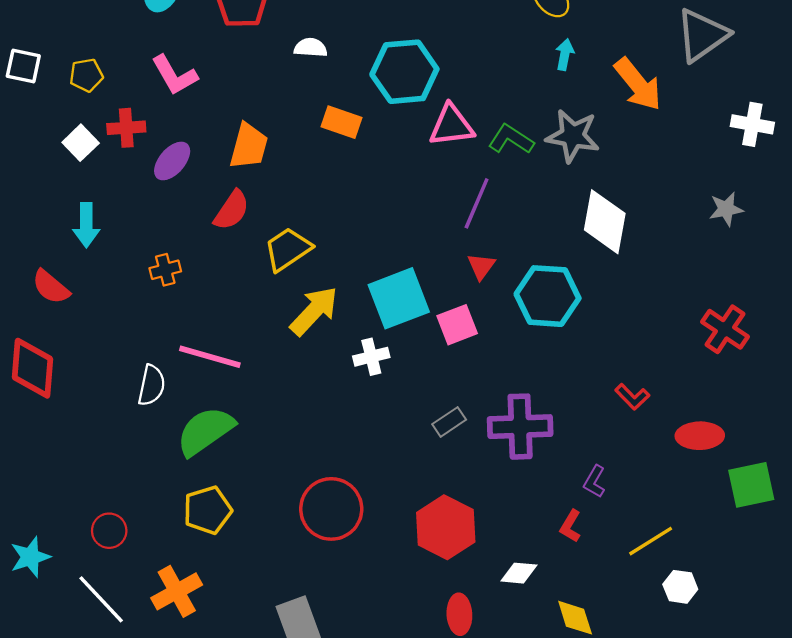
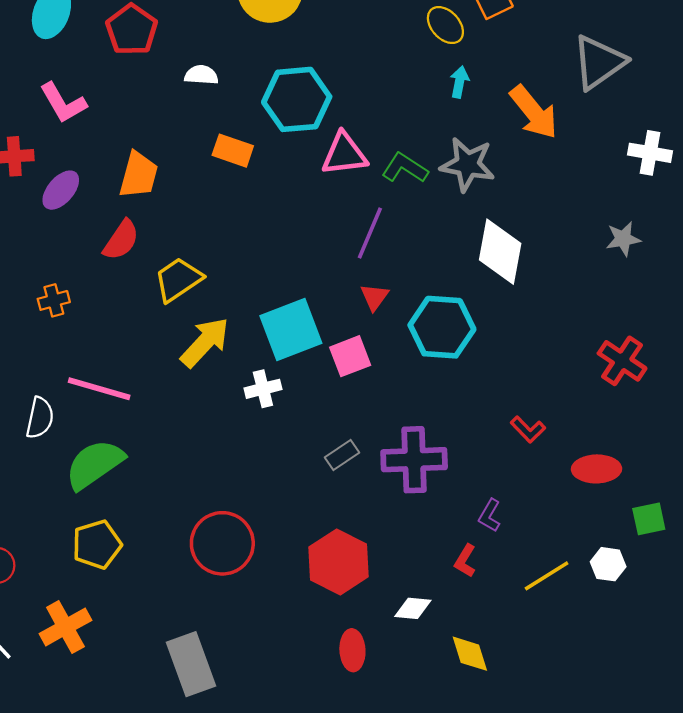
green square: (751, 485) -> (649, 519), size x0.7
white hexagon: (680, 587) -> (608, 564), moved

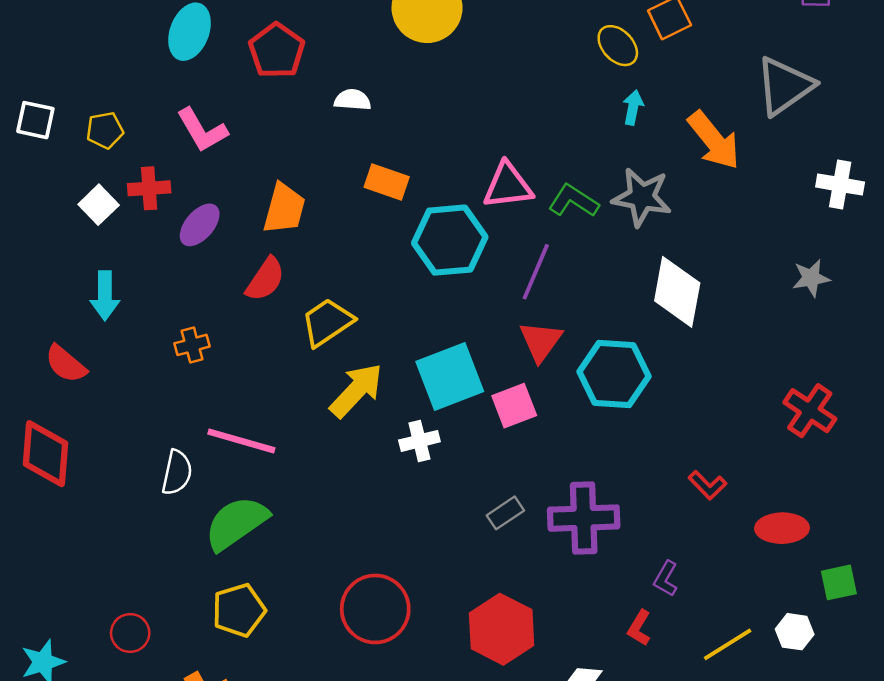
cyan hexagon: (297, 99) -> (450, 240), moved
red triangle: (375, 297) -> (541, 341), size x1.4

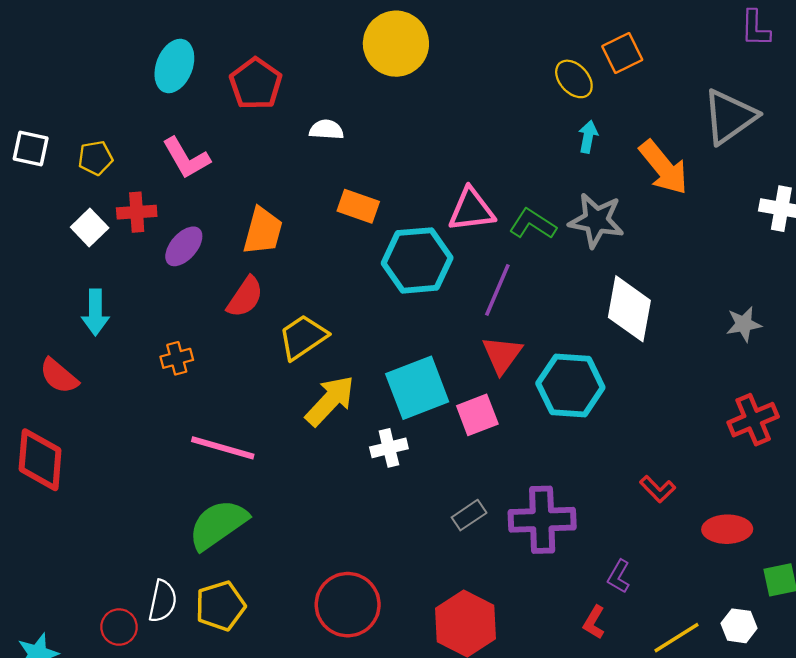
gray star: (811, 278) -> (744, 324), moved
red cross: (810, 411) -> (753, 420), turned 33
white semicircle: (177, 473) -> (163, 601), moved

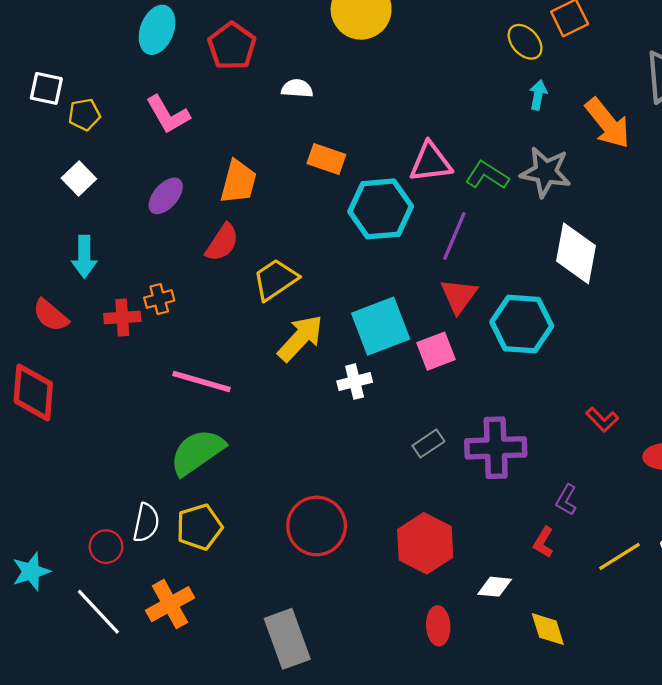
white square: (31, 149) -> (46, 88), moved
red cross: (137, 212) -> (122, 317), moved

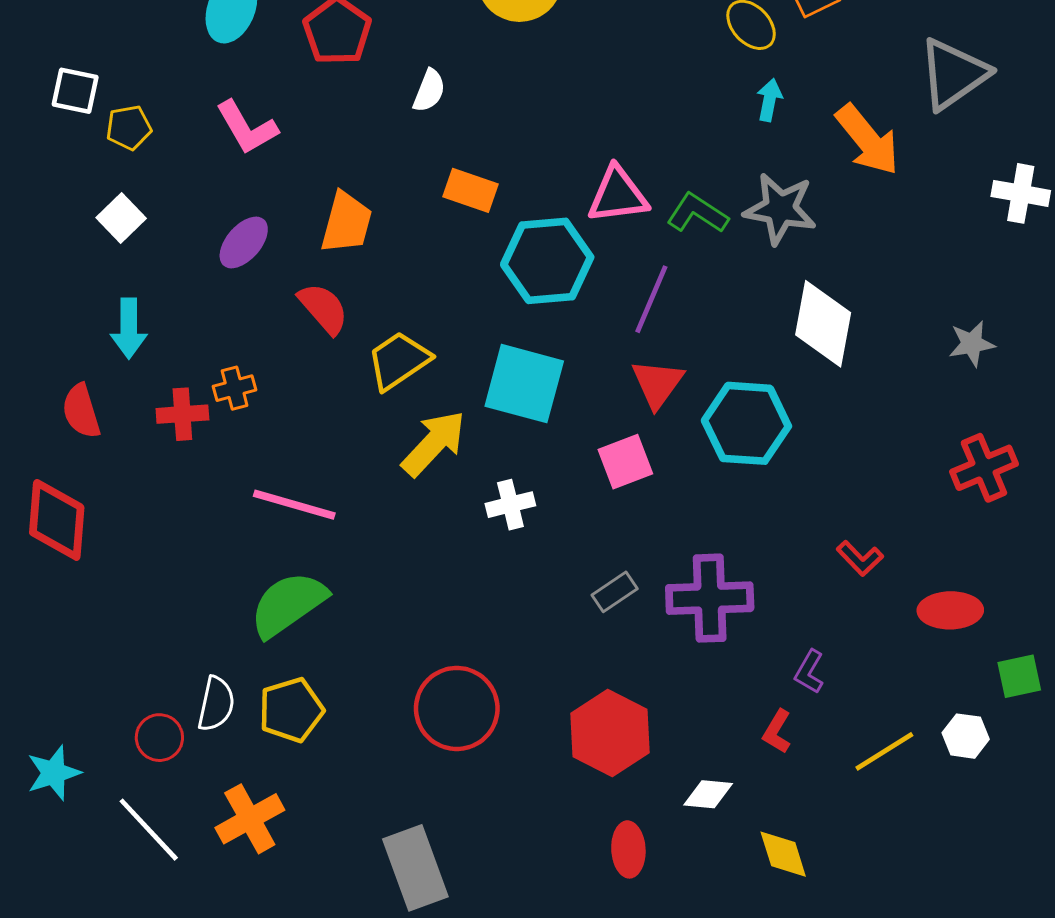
white semicircle: (297, 88) -> (429, 91), turned 108
red semicircle: (222, 243) -> (323, 308), turned -75
red semicircle: (51, 315) -> (81, 411), turned 33
cyan square: (381, 326) -> (524, 384), moved, turned 36

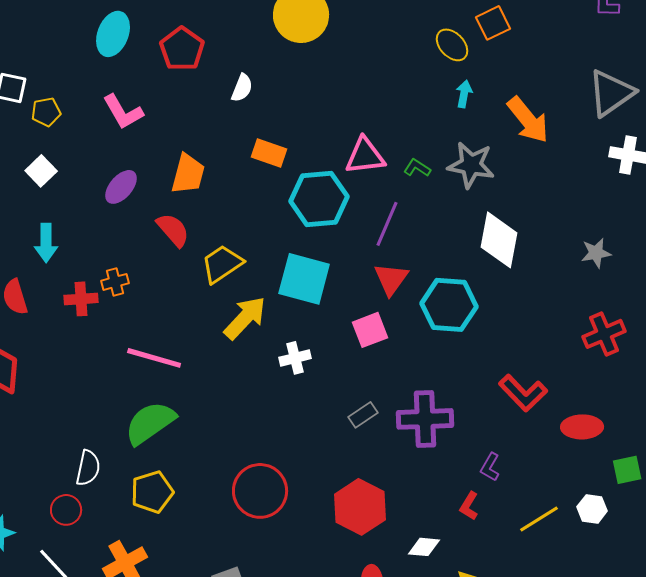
gray triangle: (953, 74) -> (611, 93), moved
green L-shape: (697, 213) -> (417, 168), size x0.7
red L-shape: (860, 558) -> (523, 393), size x1.6
white semicircle: (216, 704) -> (88, 468), moved

